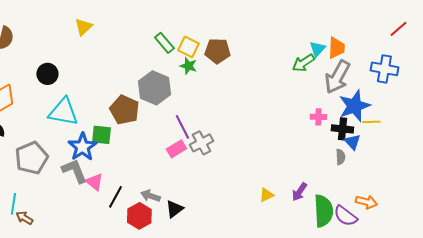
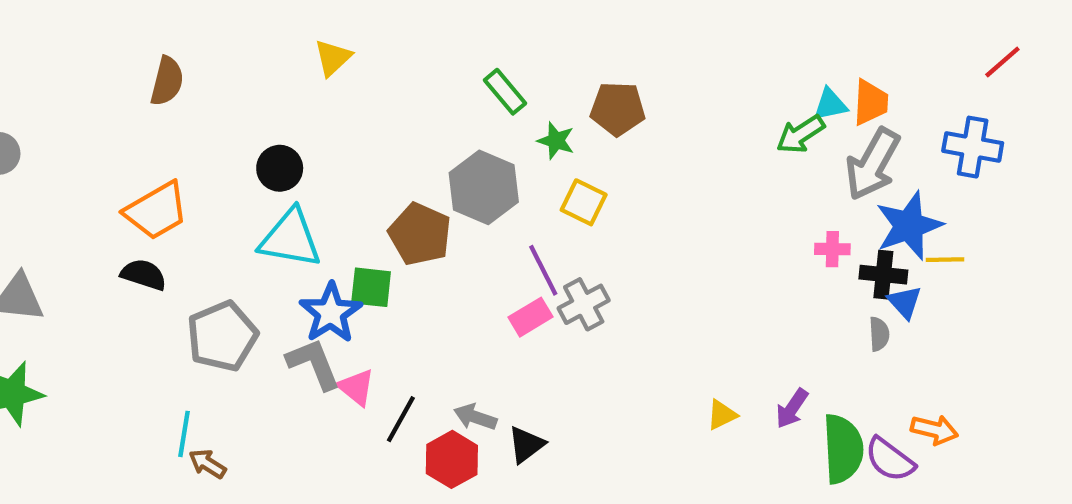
yellow square: (188, 47) -> (584, 202), moved
cyan triangle: (317, 49) -> (830, 104), turned 36
black circle: (47, 74) -> (280, 168), moved

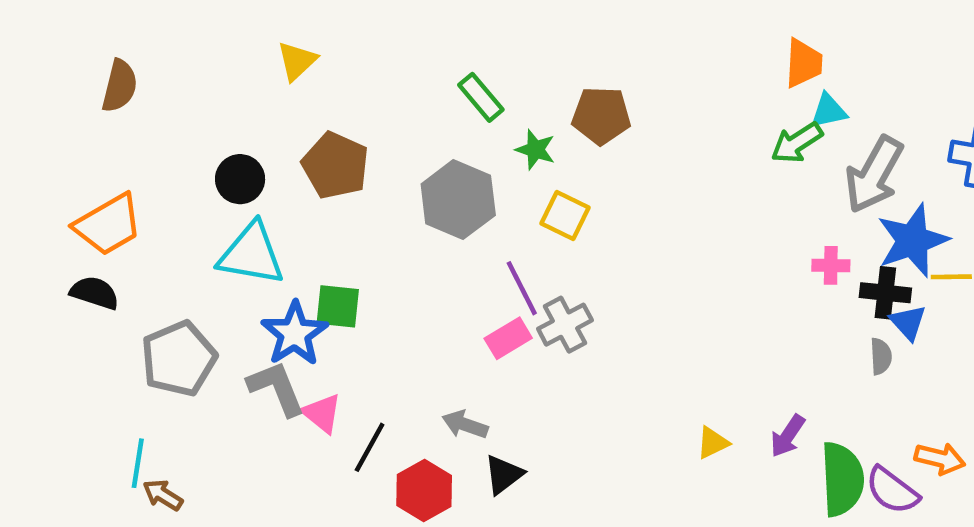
orange trapezoid: (871, 102) -> (804, 63), moved
brown pentagon: (420, 234) -> (335, 165), moved
gray arrow: (475, 417) -> (465, 425), moved

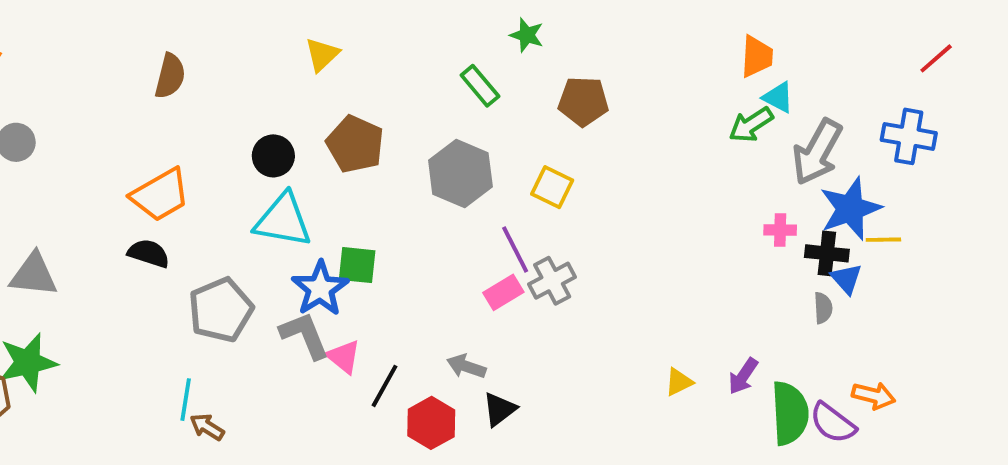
cyan triangle: (829, 111) -> (778, 97), turned 40
green star: (535, 150) -> (527, 35), moved

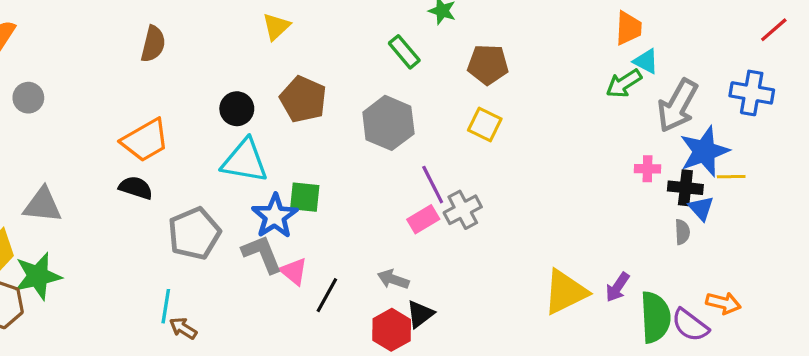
yellow square: (552, 187) -> (485, 125), moved
yellow triangle: (679, 382) -> (565, 292), size x2.0
red hexagon: (431, 423) -> (392, 330), moved

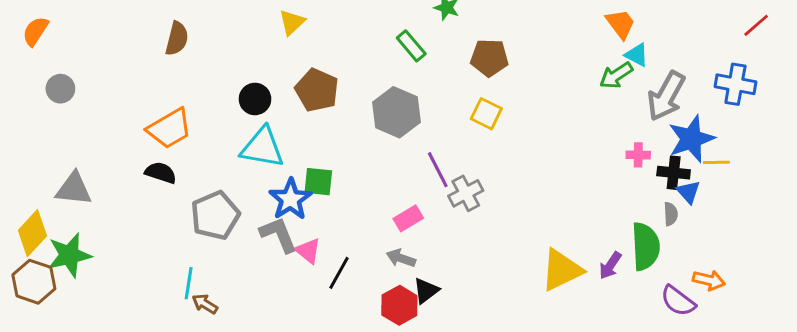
orange trapezoid: (629, 28) -> (621, 24), turned -40
pink rectangle: (423, 219) -> (408, 218), moved
green semicircle: (655, 317) -> (646, 246), moved

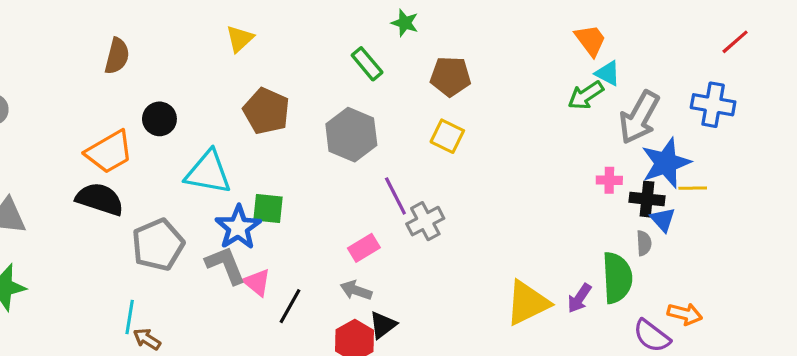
black circle: (255, 99) -> (159, 119), moved
black semicircle: (161, 173) -> (100, 199), size x1.4

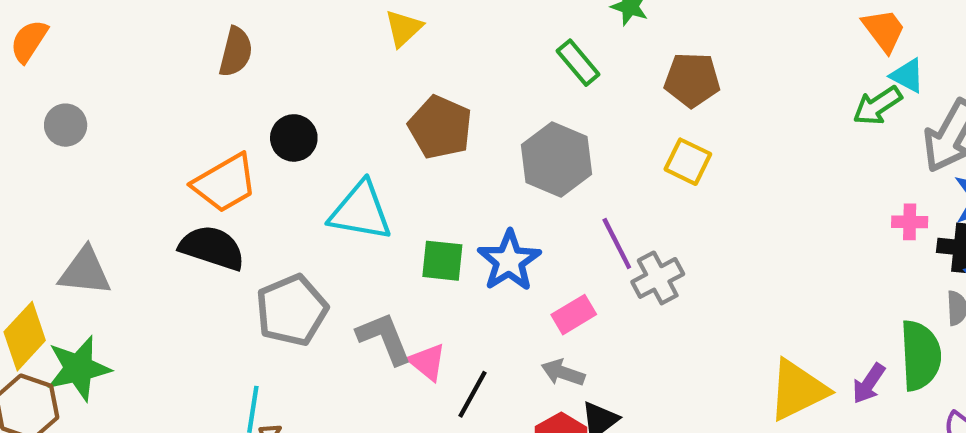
blue star: (238, 227) -> (509, 261), moved

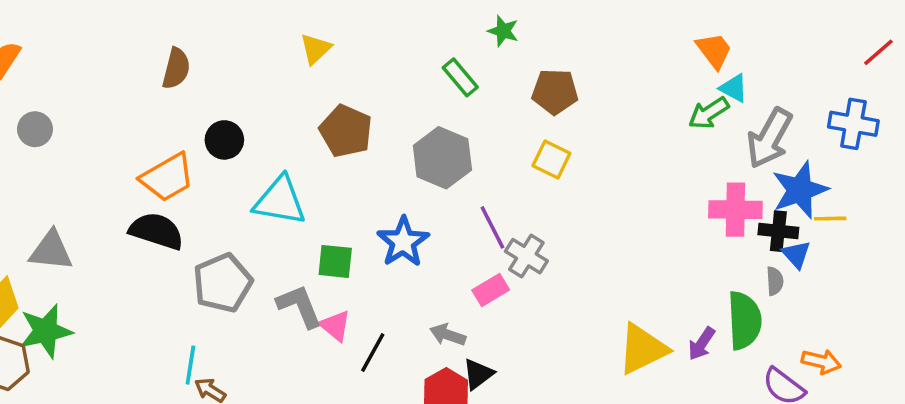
pink cross: (910, 222) -> (735, 210), size x1.8
green square: (442, 261) -> (335, 261), moved
gray cross: (658, 278) -> (526, 256), turned -30
pink rectangle: (574, 315) -> (491, 290), moved

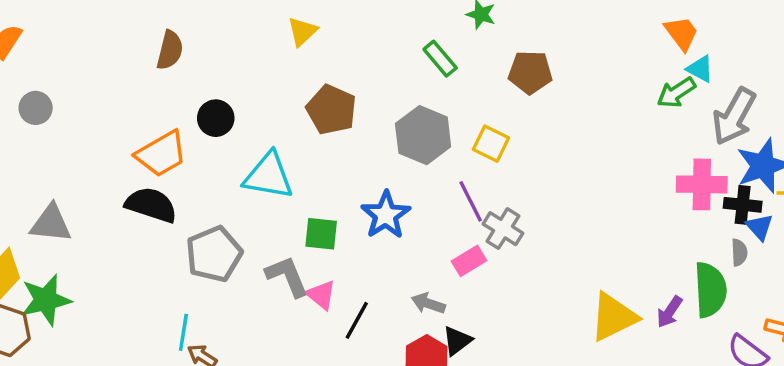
yellow square: (551, 160) -> (491, 144), moved

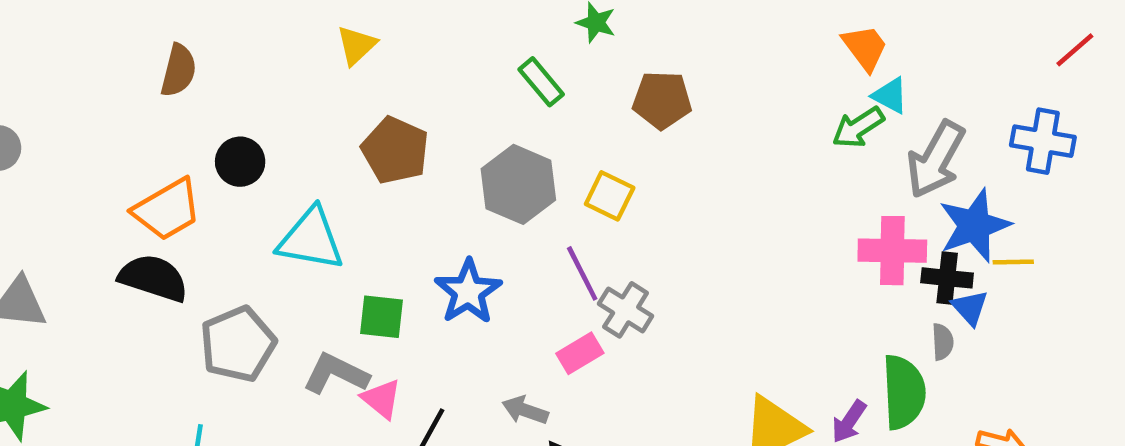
gray L-shape: (287, 276) -> (336, 374), turned -42

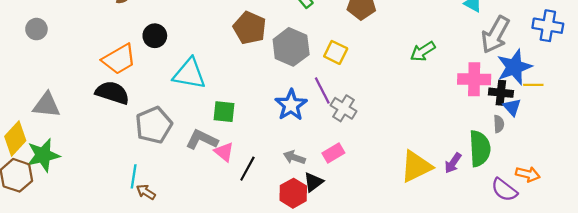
green arrow: (858, 127) -> (423, 51), moved
brown pentagon: (395, 150) -> (250, 28), moved
blue star: (468, 292) -> (291, 105), moved
pink rectangle: (580, 353) -> (333, 153), moved

